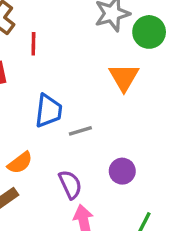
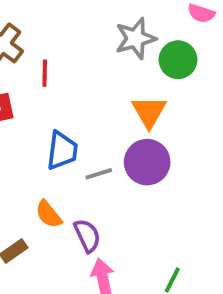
orange semicircle: (20, 163) -> (49, 214), moved, turned 88
purple circle: (122, 171) -> (147, 162), moved, size x1.5

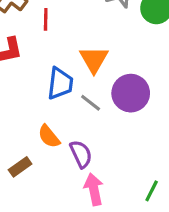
orange triangle: (149, 112) -> (94, 59), moved
gray line: (99, 174) -> (91, 103), turned 55

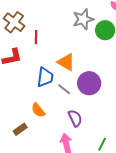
orange triangle: (94, 59) -> (66, 62), turned -30
purple semicircle: (81, 154) -> (75, 118), moved

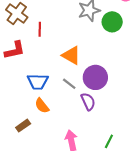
blue trapezoid: (45, 77) -> (38, 82), moved, turned 85
purple semicircle: (75, 118) -> (88, 102), moved

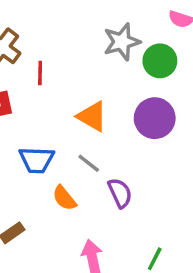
purple circle: (95, 77) -> (155, 118), moved
orange semicircle: (42, 106) -> (64, 198), moved

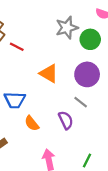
red line: (40, 73) -> (17, 47), turned -64
gray line: (89, 163) -> (81, 102), moved

